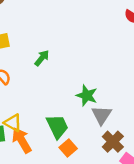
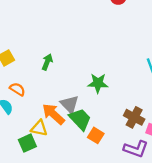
gray triangle: (101, 115) -> (69, 104), moved
orange arrow: (22, 140) -> (53, 114), moved

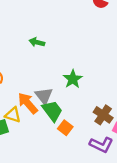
green arrow: (47, 62) -> (37, 42), moved, turned -104
green star: (98, 83) -> (73, 79), turned 30

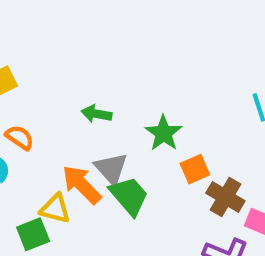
green arrow: (37, 42) -> (96, 114), moved
orange square: (65, 128) -> (195, 169), moved, turned 32

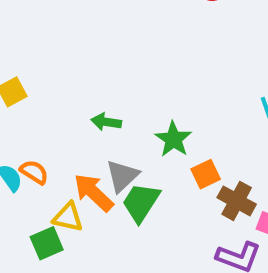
orange semicircle: (20, 137) -> (34, 172), moved
gray triangle: (111, 169) -> (122, 176), turned 30
green trapezoid: (129, 196) -> (141, 202), turned -105

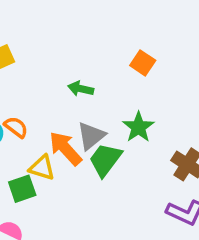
green star: (173, 139) -> (138, 127), moved
orange square: (206, 174) -> (143, 63), moved, turned -35

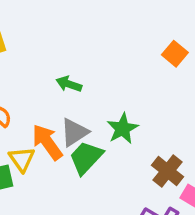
orange square: (143, 63) -> (175, 54), moved
yellow triangle: (42, 168) -> (22, 159), turned 32

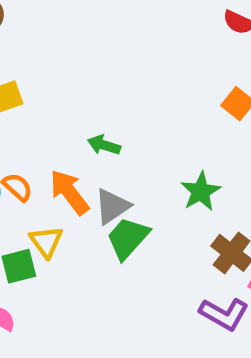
green star: (123, 129) -> (201, 191), moved
orange arrow: (47, 142) -> (69, 192), moved

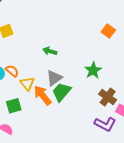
orange arrow: (69, 192) -> (43, 95), moved
yellow triangle: (46, 242) -> (27, 84), moved

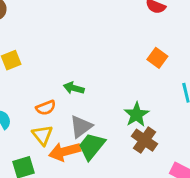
orange semicircle: (12, 71) -> (46, 108), moved, turned 120
orange arrow: (43, 95) -> (65, 152), turned -65
brown cross: (108, 97) -> (145, 140), moved

